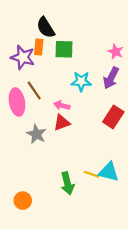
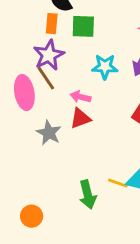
purple star: (23, 57) -> (49, 55), moved, turned 30

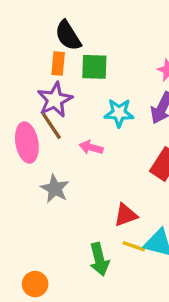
red triangle: (80, 118) -> (126, 215), moved

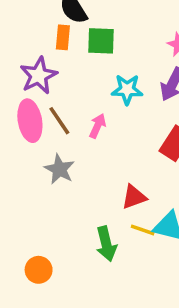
purple star: (55, 100) -> (39, 76), moved
brown line: (52, 126) -> (59, 121), moved
pink arrow: (91, 147) -> (98, 126), turned 100

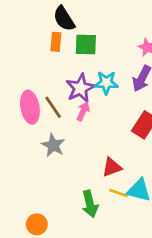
purple star: (39, 76) -> (80, 88), moved

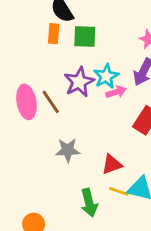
cyan star: (106, 83) -> (106, 76), turned -30
pink arrow: (83, 111) -> (116, 92), moved, turned 48
gray star: (53, 145) -> (68, 150), moved, turned -30

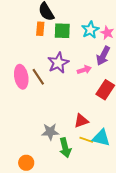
cyan star: (106, 76) -> (90, 30), moved
gray star: (68, 150) -> (50, 132), moved

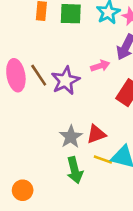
purple star: (58, 63) -> (65, 81), moved
gray star: (50, 132) -> (71, 137), moved, turned -30

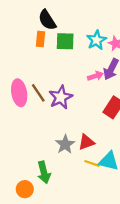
pink arrow: (100, 66) -> (95, 76), moved
green arrow: (75, 170) -> (44, 172), moved

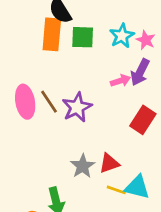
orange rectangle: (40, 39) -> (52, 34), size x1.6

